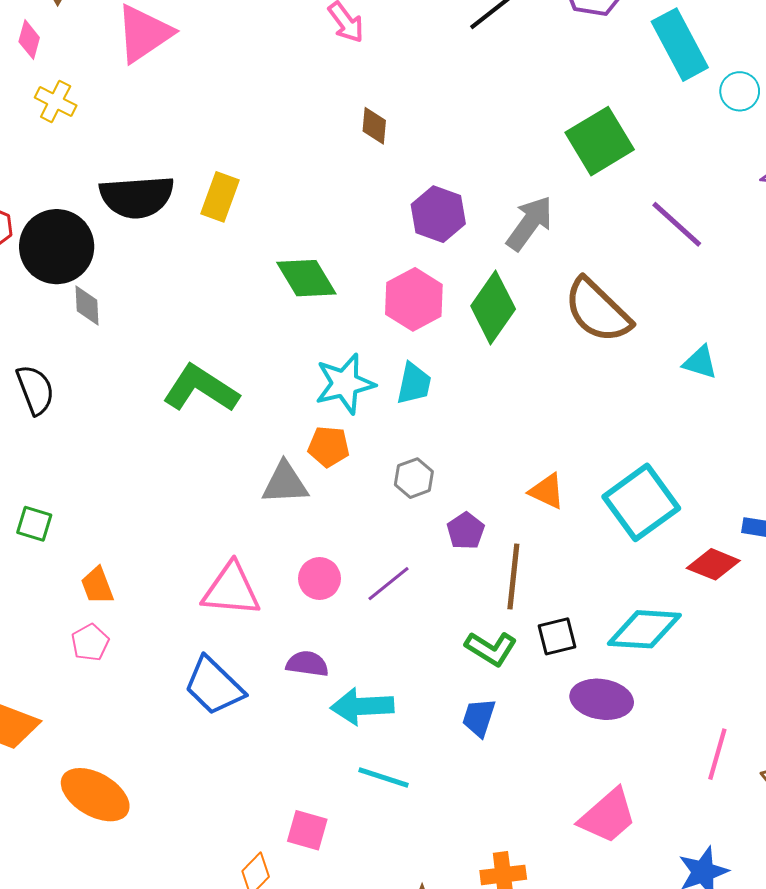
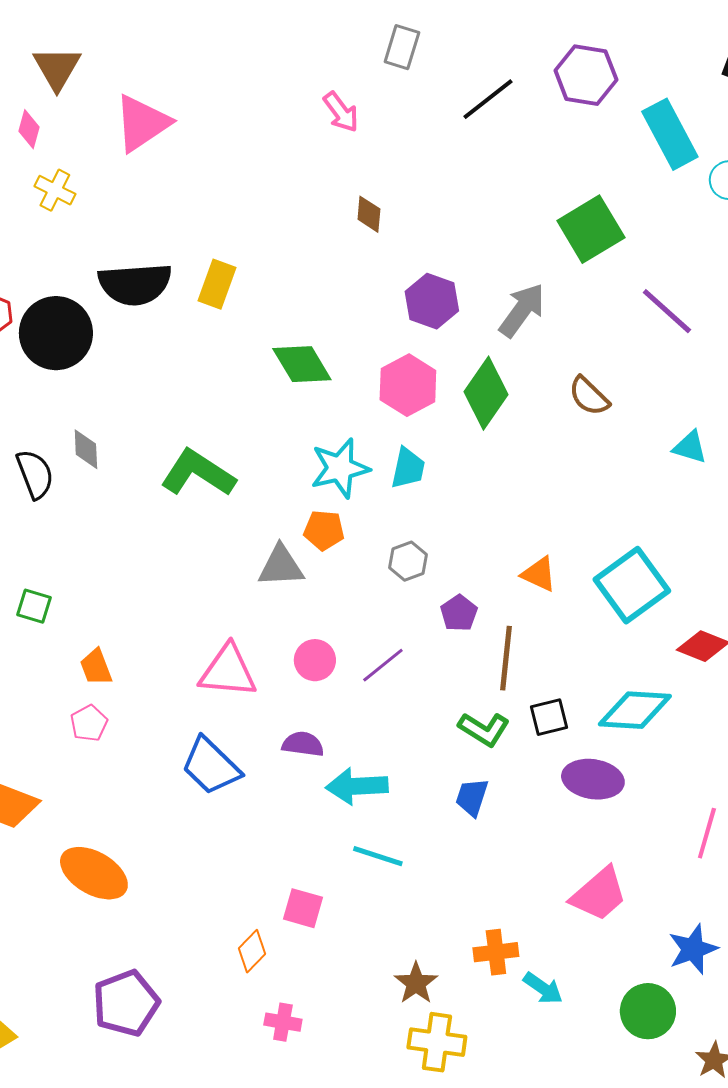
gray diamond: (87, 305) -> (86, 449), moved
brown semicircle: (598, 311) -> (589, 396), size x0.6

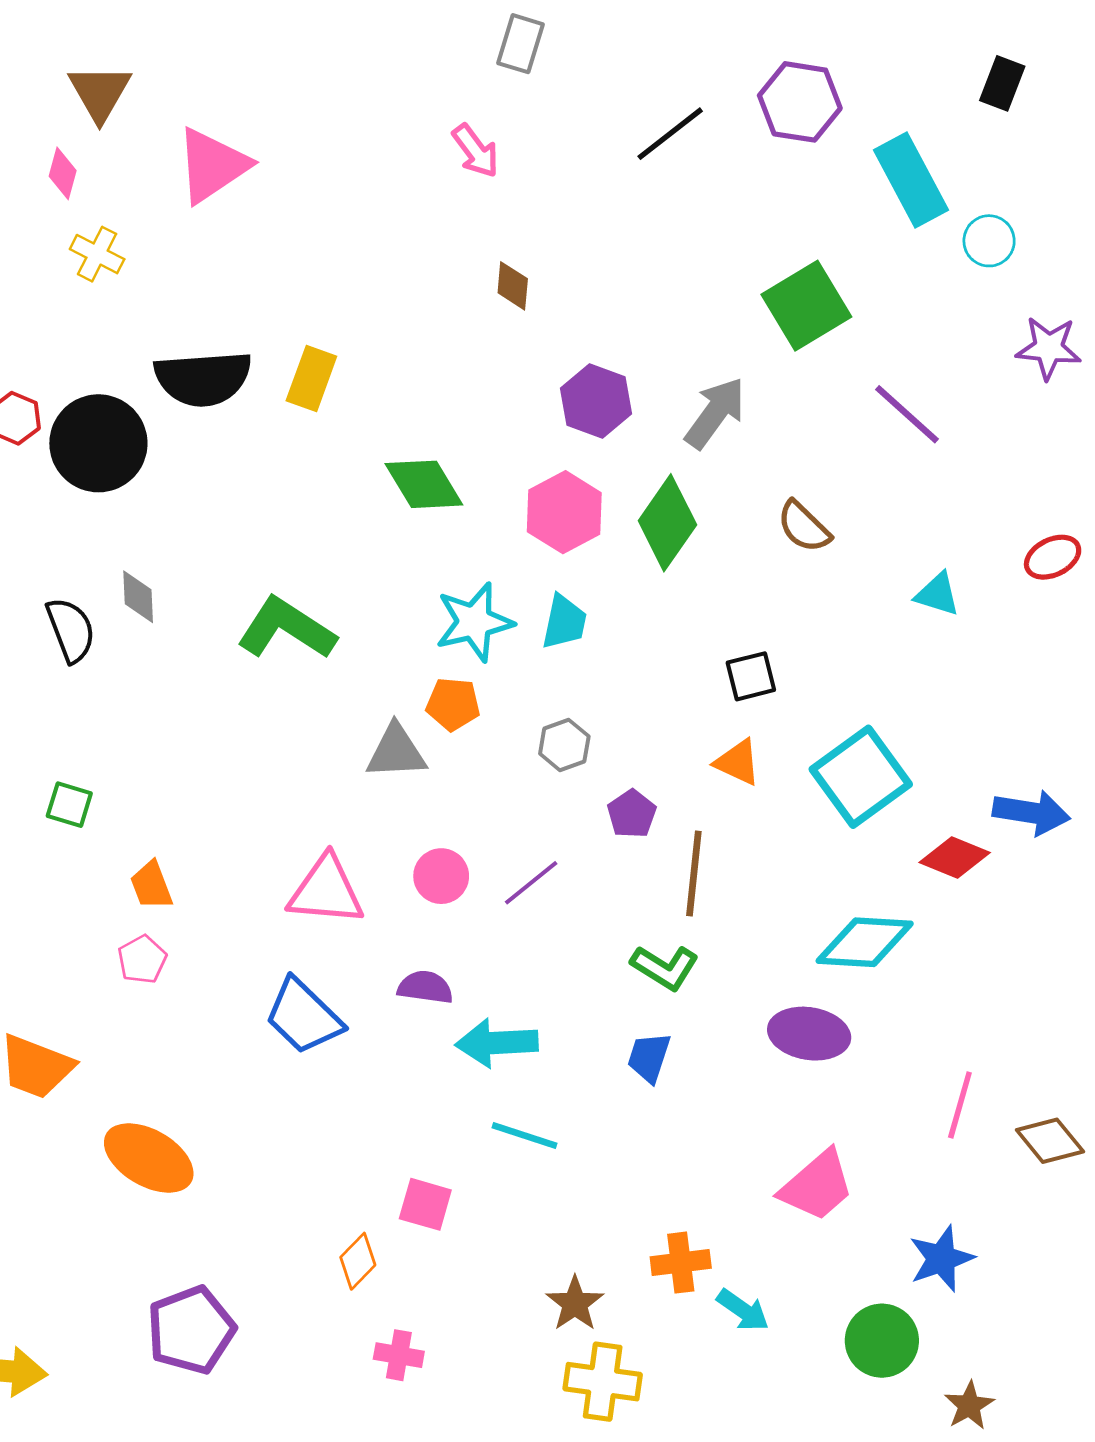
gray rectangle: (402, 47) -> (521, 44), moved
black square: (549, 717) -> (751, 676), moved

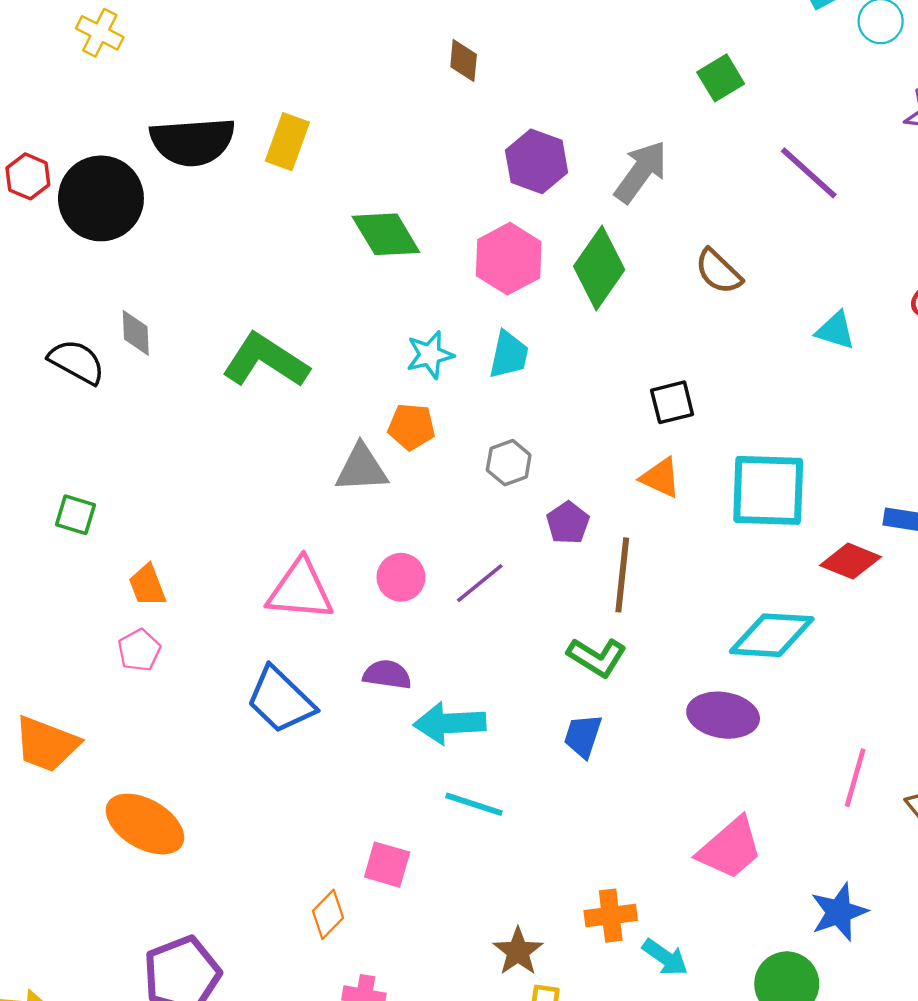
green square: (806, 306) -> (721, 78), size x0.6
cyan star: (474, 622) -> (430, 355), size x0.7
black semicircle: (71, 630) -> (77, 362), turned -40
cyan square: (861, 777) -> (768, 490), turned 38

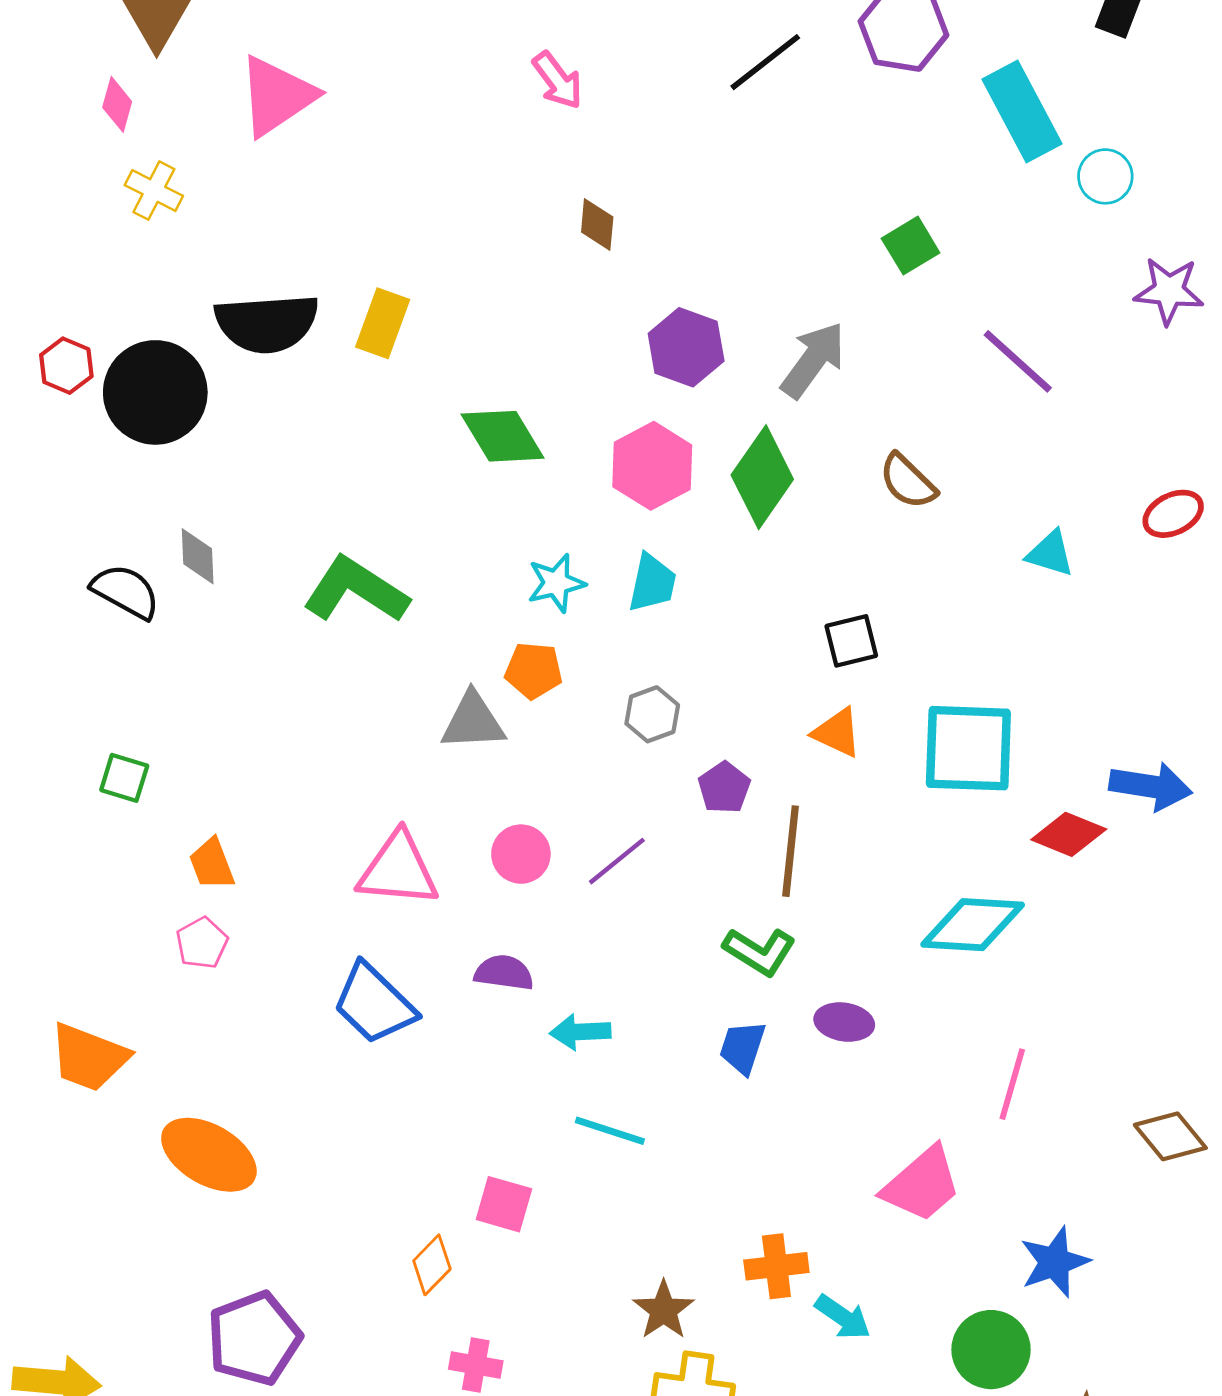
purple ellipse: (723, 715) -> (844, 1022), moved, size x0.7
cyan arrow: (450, 723) -> (580, 1032), size x0.7
pink line: (855, 778) -> (1012, 1084), moved

